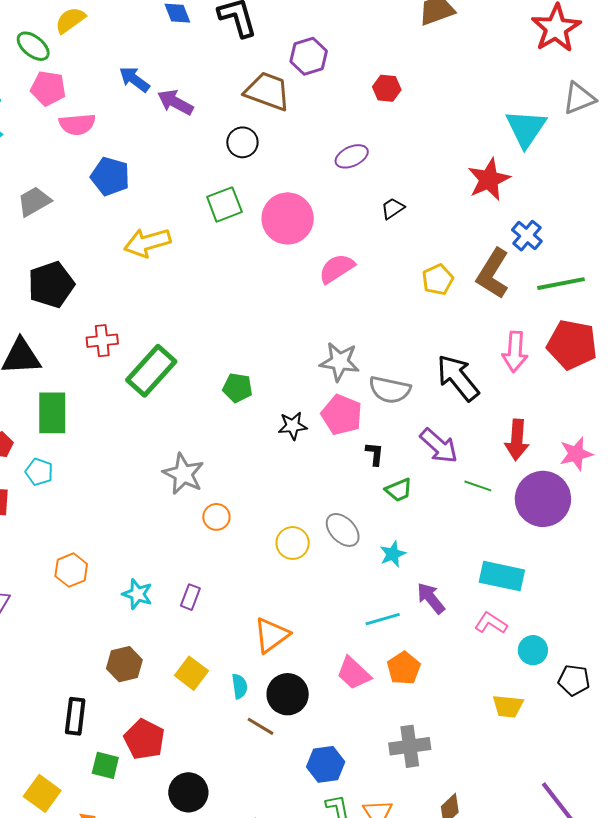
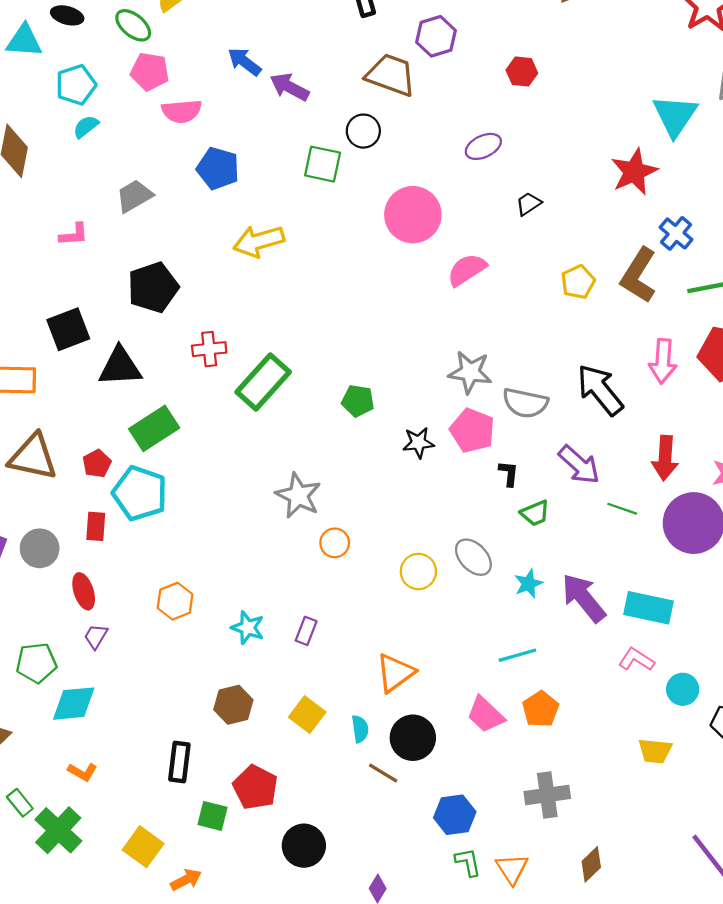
green square: (224, 204) -> (323, 164), moved, turned 33
green rectangle: (52, 413) -> (154, 428), turned 57
cyan pentagon: (39, 472) -> (140, 493), size x1.8
purple arrow: (431, 598) -> (584, 598), moved, size x1.4

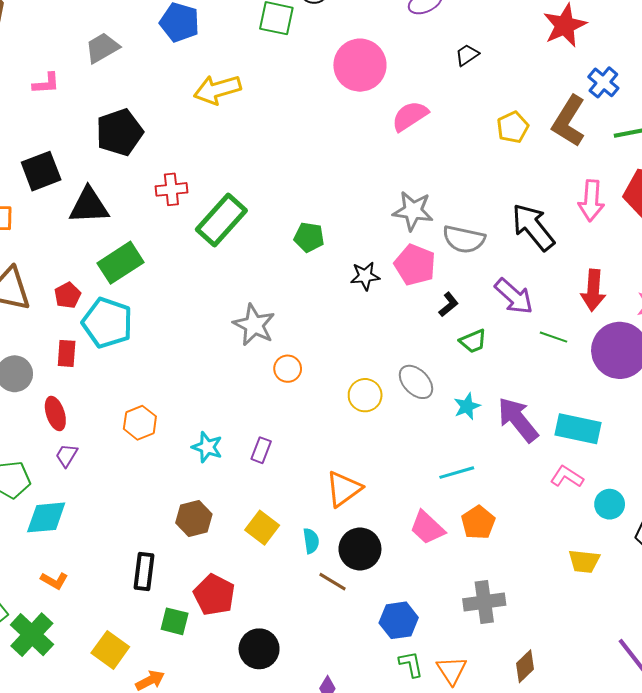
black L-shape: (509, 473) -> (449, 305), turned 45

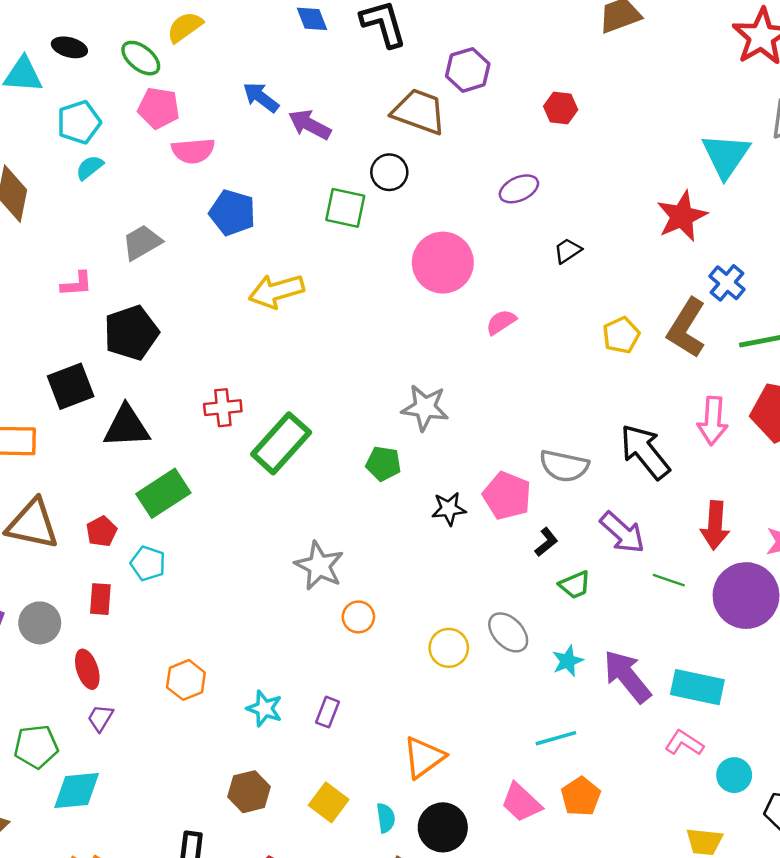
pink semicircle: (410, 116) -> (501, 322), size x0.7
black pentagon: (120, 132) -> (131, 333), moved
gray star: (413, 211) -> (425, 408), moved
cyan pentagon: (107, 323) -> (148, 563), size x0.6

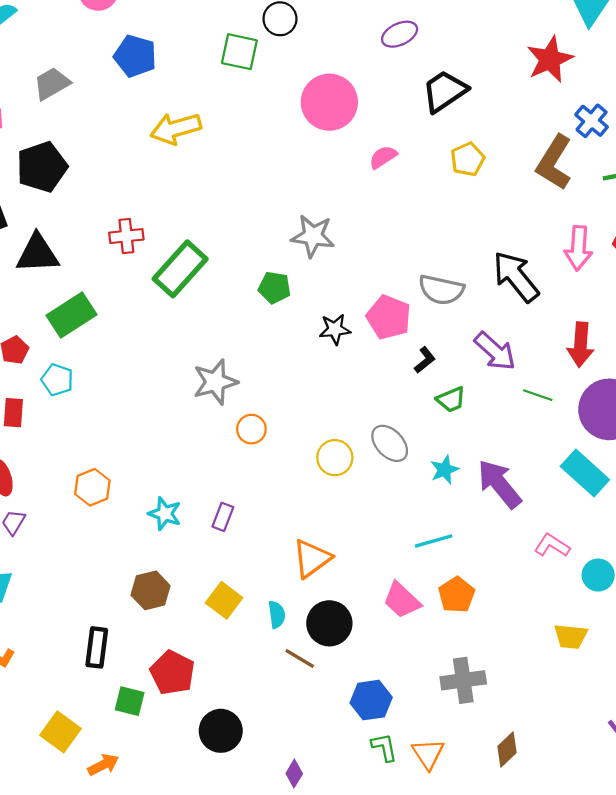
black trapezoid: (568, 251) -> (445, 91), size x1.8
yellow pentagon: (621, 335) -> (468, 159), moved
gray star: (319, 566) -> (215, 382), turned 30
cyan rectangle: (697, 687) -> (585, 473), moved, turned 30

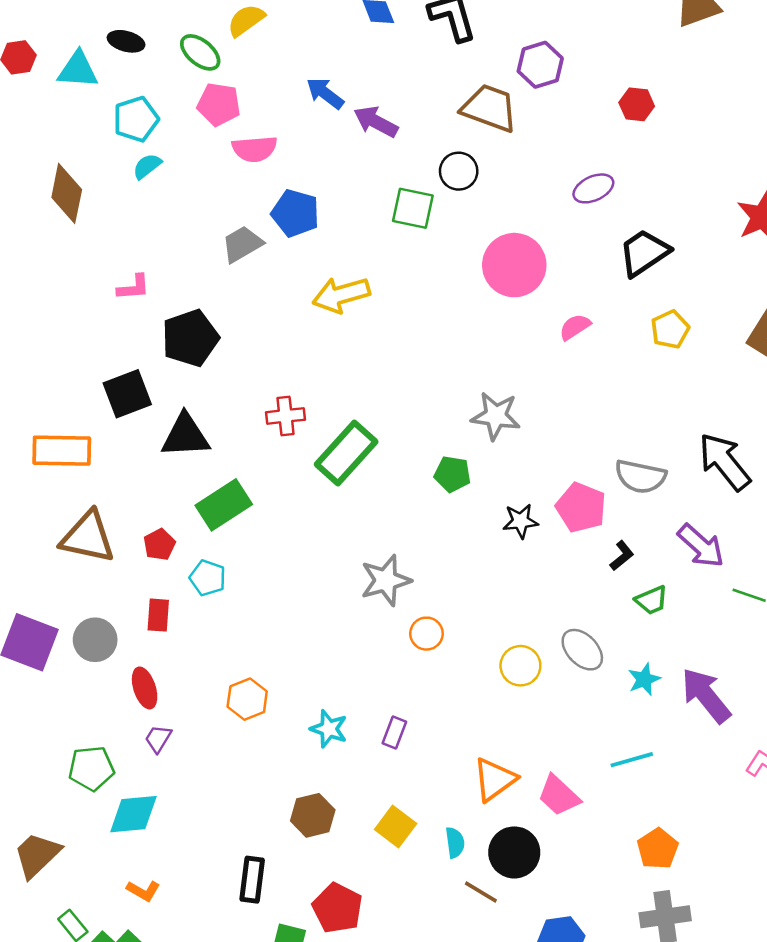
gray trapezoid: (52, 84) -> (242, 244), moved
orange pentagon: (457, 595) -> (658, 849), moved
pink trapezoid: (402, 600) -> (559, 796), moved

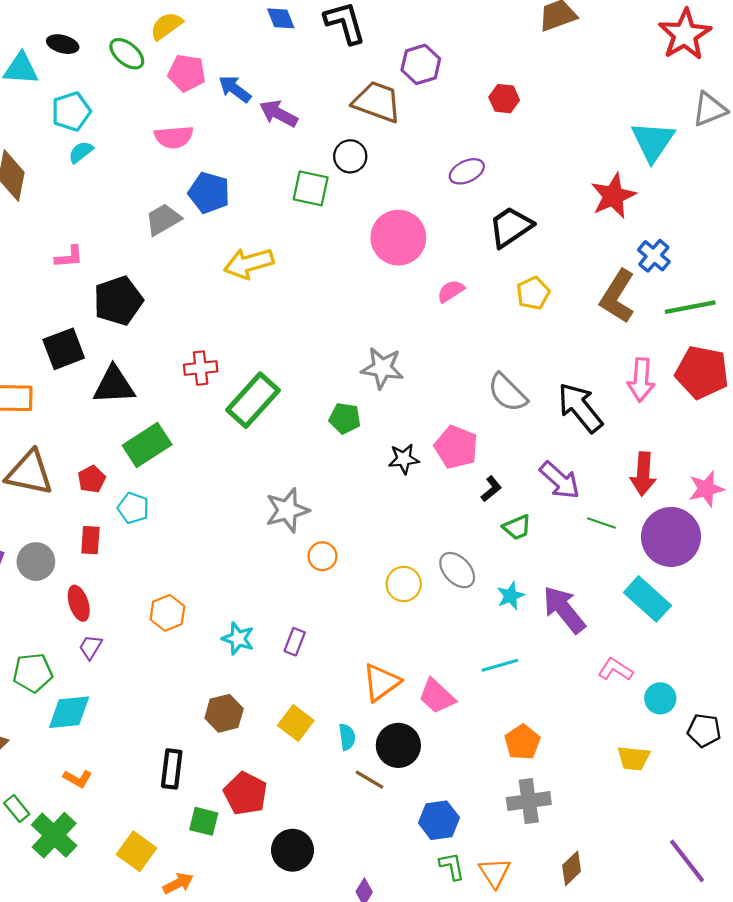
pink pentagon: (219, 104) -> (187, 73), moved
gray semicircle: (640, 477) -> (507, 393), moved, turned 33

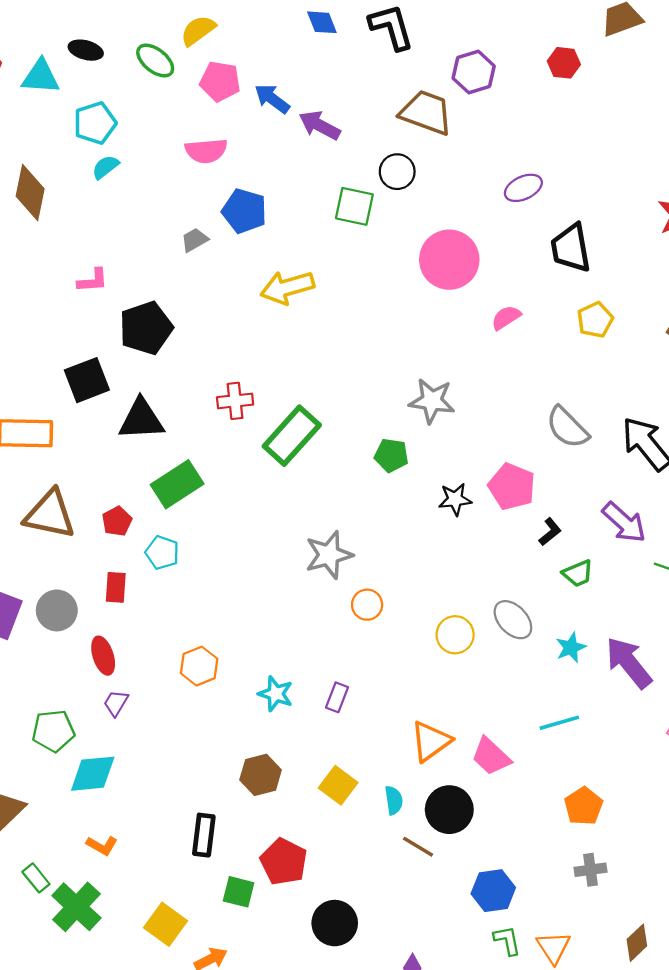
red hexagon: (504, 99) -> (564, 63), moved
gray trapezoid: (163, 219) -> (195, 240), size x0.7
black trapezoid: (511, 227) -> (571, 248), turned -66
gray cross: (529, 801) -> (591, 870), size x0.7

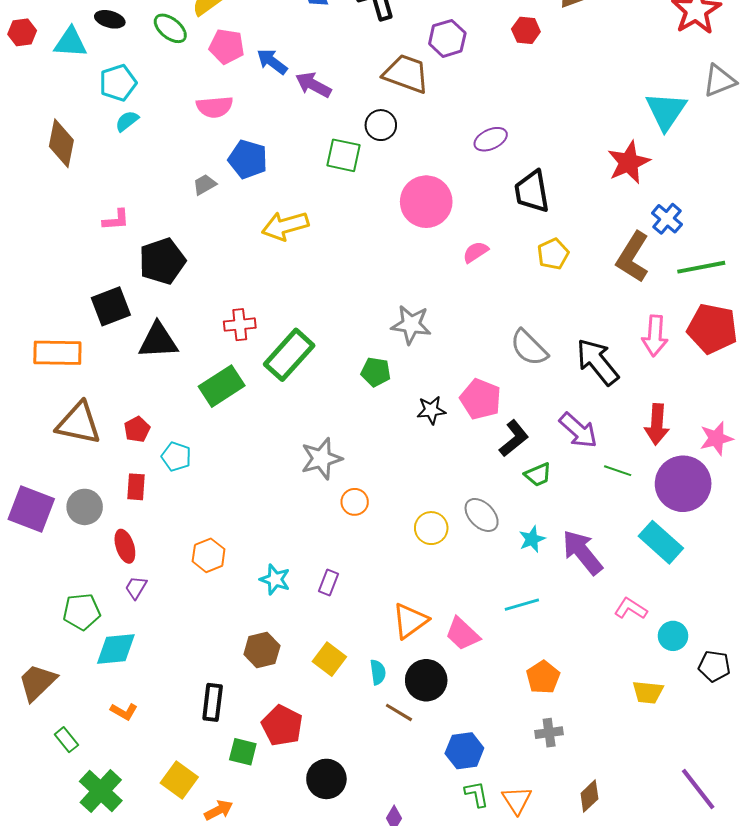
green rectangle: (177, 484) -> (222, 386), moved
black L-shape: (550, 532) -> (514, 438), size x1.5
green cross: (76, 907) -> (101, 791), moved

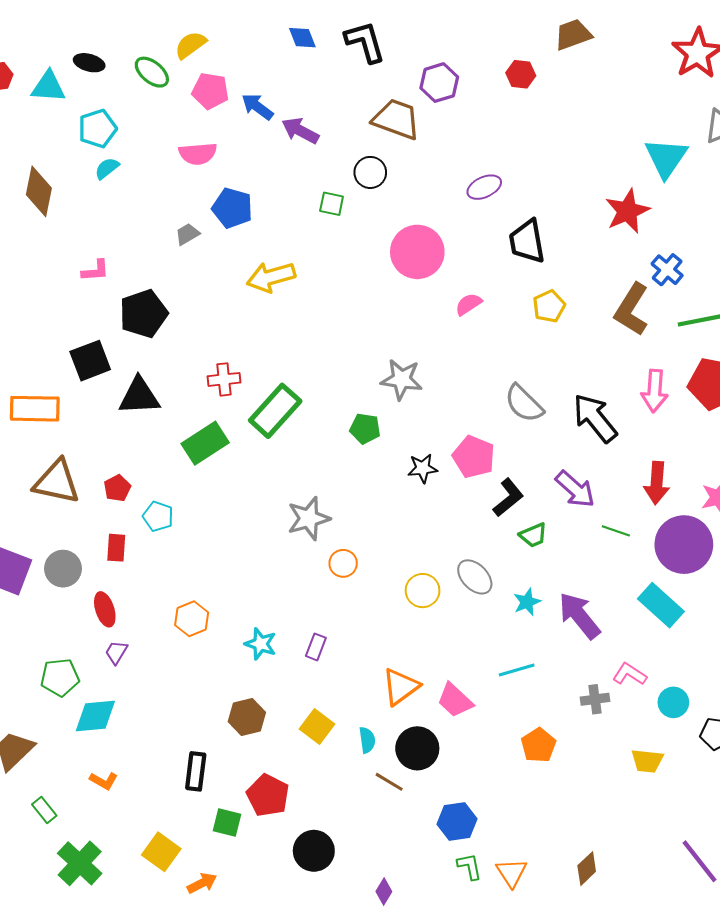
green square: (344, 155) -> (332, 204), size x0.7
gray cross: (549, 733) -> (595, 699), moved

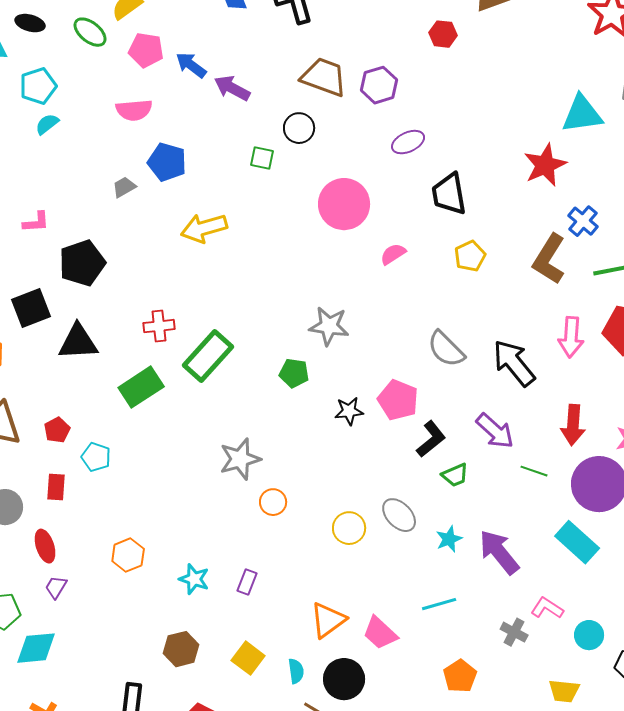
purple hexagon: (439, 83) -> (379, 85), moved
cyan triangle: (666, 158) -> (582, 114), turned 48
gray cross: (595, 699) -> (514, 632), turned 36

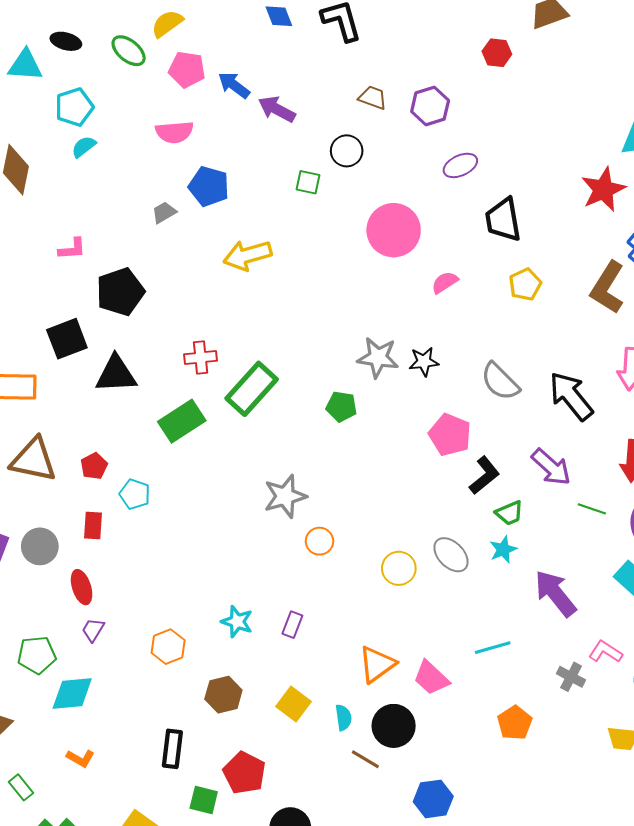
brown trapezoid: (324, 77) -> (373, 98), size x0.6
black star: (349, 411) -> (424, 362), moved
cyan star: (449, 539) -> (503, 550), moved
orange hexagon: (128, 555) -> (168, 647), moved

